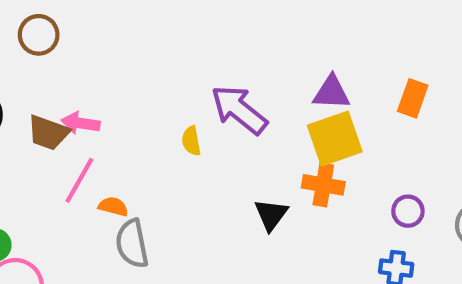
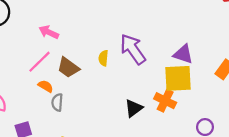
brown trapezoid: (48, 133) -> (68, 67), moved
orange semicircle: (113, 207) -> (46, 86), moved
gray semicircle: (132, 244) -> (57, 102), size x0.7

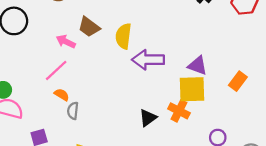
purple arrow: (133, 49) -> (148, 60), turned -56
yellow semicircle: (103, 58) -> (123, 36), moved, size x1.6
brown trapezoid: (68, 67) -> (89, 27), moved

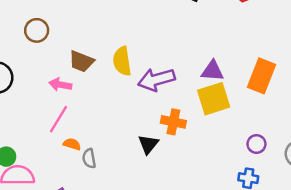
orange rectangle: (238, 81) -> (261, 76), size x1.5
orange cross: (179, 111) -> (173, 122), moved
black triangle: (148, 118) -> (148, 144), moved

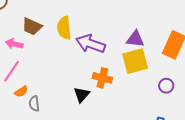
purple arrow: (156, 80) -> (91, 44), turned 32
orange semicircle: (72, 144) -> (21, 92), turned 128
purple circle: (256, 144) -> (166, 86), moved

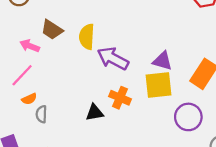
purple circle: (166, 86) -> (188, 117), size x1.6
black triangle: (82, 95) -> (95, 112), turned 30

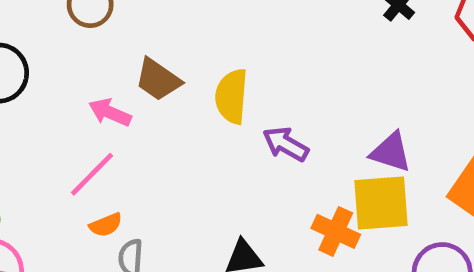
purple arrow: (113, 58) -> (286, 144), size x0.7
orange cross: (120, 98) -> (336, 231), moved

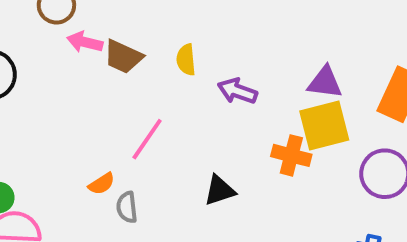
yellow semicircle: (232, 96) -> (186, 60), size x0.7
pink arrow: (110, 112) -> (85, 42), moved
pink line: (92, 174) -> (147, 139), moved

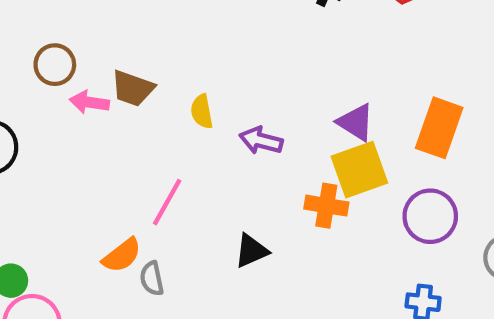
brown trapezoid: (123, 57) -> (133, 88), moved
purple triangle: (325, 82) -> (356, 122), turned 30
orange semicircle: (102, 184) -> (122, 255), size x1.4

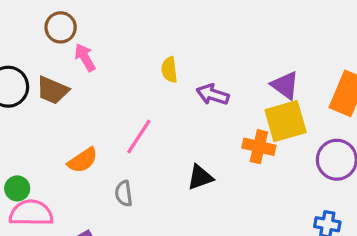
brown trapezoid: (133, 88) -> (52, 90), moved
pink arrow: (89, 102) -> (85, 57), turned 48
orange semicircle: (122, 255) -> (83, 160), moved

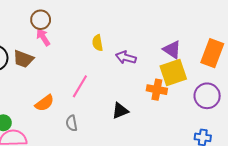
brown circle: (61, 27) -> (41, 20), moved

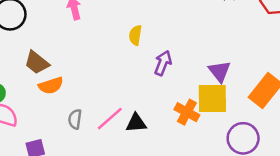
purple arrow: (126, 57) -> (163, 63), turned 78
brown trapezoid: (23, 59) -> (37, 63), moved
pink line: (80, 86) -> (110, 119), moved

